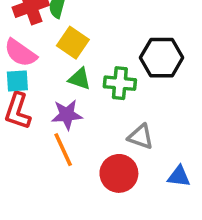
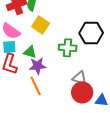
green triangle: (80, 79) -> (30, 52), moved
red circle: (119, 173) -> (82, 92), moved

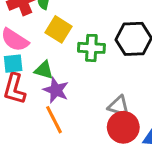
green cross: (68, 48) -> (91, 48), moved
purple star: (38, 66) -> (56, 90), turned 30

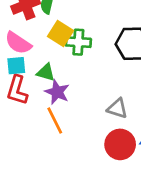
green cross: (91, 48) -> (78, 42), moved
red circle: (123, 127) -> (120, 144), moved

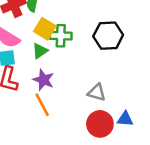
green triangle: (46, 72) -> (40, 51), moved, turned -49

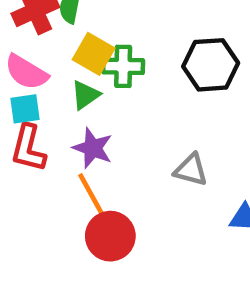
red circle: (100, 124) -> (110, 236), moved

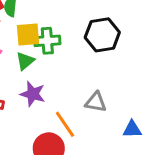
yellow square: (94, 54) -> (28, 35), turned -30
orange line: (91, 194) -> (65, 124), moved

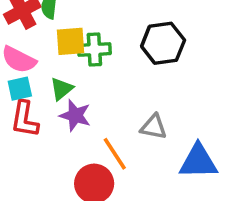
green triangle: (25, 61) -> (62, 89), moved
blue triangle: (132, 129) -> (198, 161), size x1.6

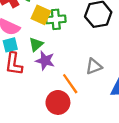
yellow square: (71, 41) -> (41, 15), turned 30
gray triangle: (154, 127) -> (94, 66), turned -30

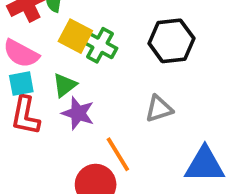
green cross: (56, 19) -> (100, 45), turned 30
gray triangle: (94, 66) -> (159, 109), moved

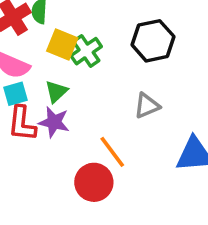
green cross: (100, 45) -> (86, 51), turned 32
purple star: (78, 113) -> (54, 122), moved

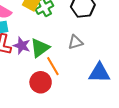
green triangle: (56, 91) -> (40, 48), moved, size x1.5

